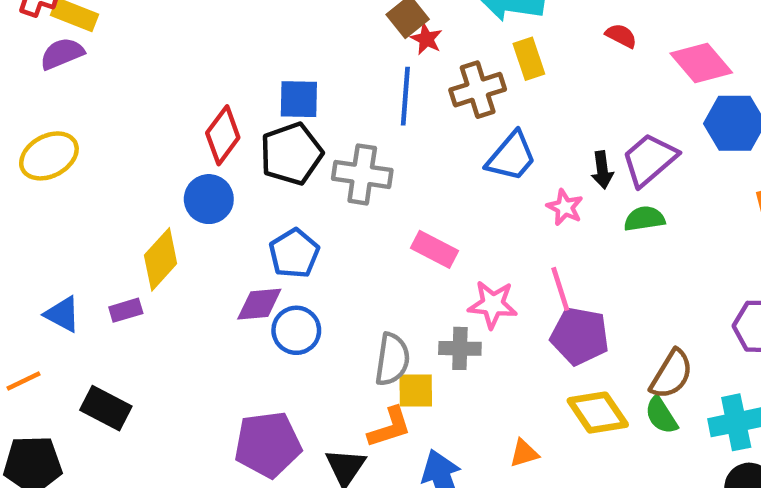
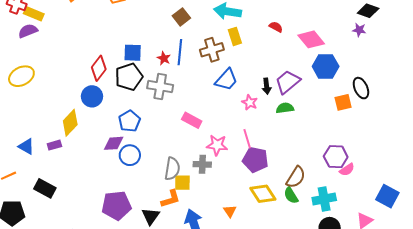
red star: (426, 39) -> (164, 58), moved
orange triangle: (524, 453) -> (230, 211), turned -48

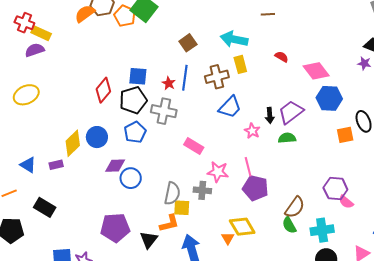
blue circle: (92, 96) -> (97, 137), moved
blue pentagon: (129, 121) -> (135, 132), moved
pink semicircle: (347, 170) -> (346, 202), turned 70
yellow diamond: (263, 194) -> (242, 227), moved

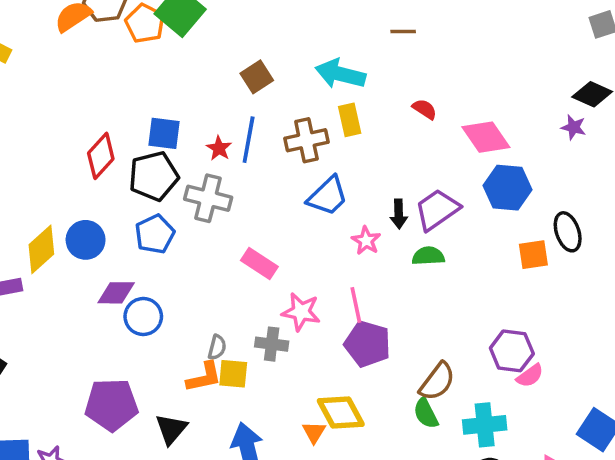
gray semicircle: (172, 193) -> (217, 347), size x0.6
pink semicircle: (346, 202) -> (530, 376), turned -77
orange L-shape: (169, 223) -> (204, 377), moved

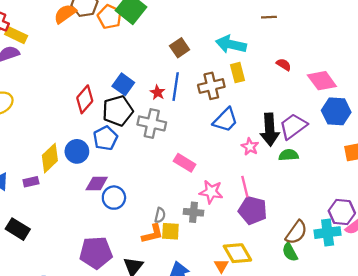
blue square: (164, 133) -> (123, 84), turned 30
black arrow: (399, 214) -> (270, 130), size x1.8
blue pentagon: (155, 234) -> (105, 138), moved
cyan cross: (485, 425) -> (328, 233), moved

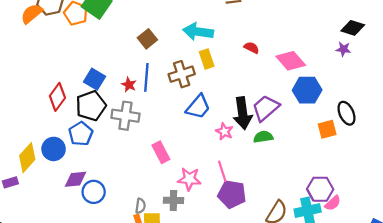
pink rectangle: (185, 163) -> (161, 152), turned 35

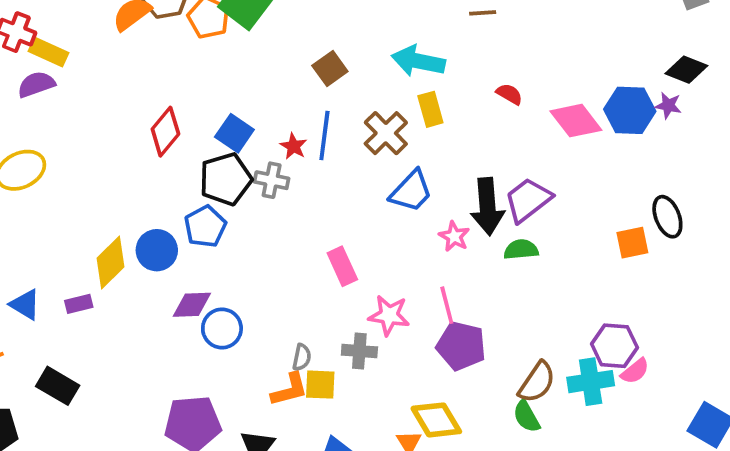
brown cross: (182, 74) -> (386, 133), turned -30
blue hexagon: (307, 90) -> (630, 110), moved
red diamond: (57, 97) -> (165, 132), moved
gray cross: (125, 116) -> (272, 180), moved, size x0.7

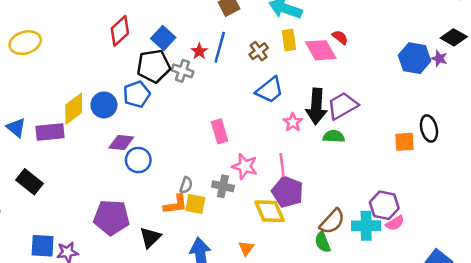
pink diamond: (576, 121) -> (321, 50), moved
brown cross: (386, 133) -> (259, 51), size x0.7
purple rectangle: (79, 304) -> (50, 132), size x1.6
yellow diamond: (436, 420) -> (270, 211), moved

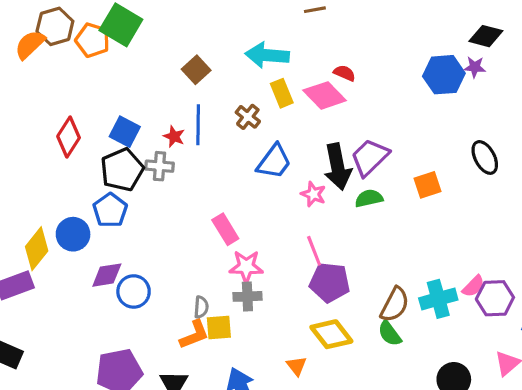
orange square: (405, 142) -> (428, 185), moved
pink star: (245, 166) -> (246, 267), moved
purple hexagon: (384, 205) -> (495, 298), moved
yellow diamond: (270, 211) -> (331, 334), moved

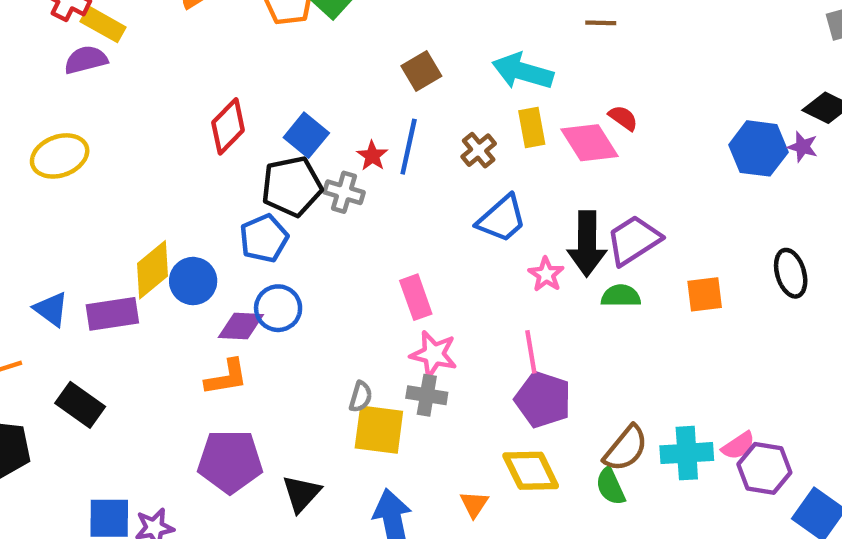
blue circle: (73, 234) -> (193, 281), moved
blue circle: (134, 291) -> (278, 308), moved
yellow square: (219, 328) -> (379, 430), size x1.4
orange L-shape: (194, 335) -> (226, 377), moved

